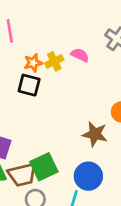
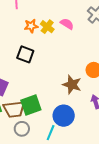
yellow cross: (54, 61) -> (47, 27), turned -32
black square: (29, 85) -> (25, 54), moved

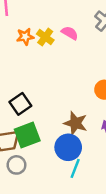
black square: (25, 54) -> (20, 104), moved, turned 36
brown star: (72, 85) -> (75, 123), moved
cyan line: (51, 133) -> (75, 168), moved

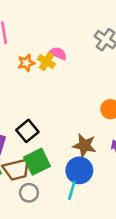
pink semicircle: (70, 33) -> (58, 53), moved
cyan line: (75, 168) -> (72, 190), moved

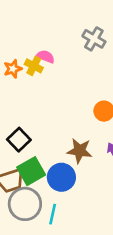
blue circle: (79, 170) -> (61, 177), moved
cyan line: (72, 190) -> (53, 214), moved
gray circle: (29, 193) -> (25, 204), size x1.6

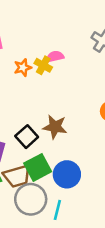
pink semicircle: (45, 57) -> (55, 57), turned -36
brown star: (79, 151) -> (55, 127), moved

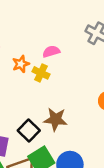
yellow cross: (43, 65) -> (41, 73), moved

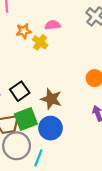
brown star: (55, 119) -> (51, 99), moved

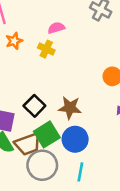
orange star: (24, 31) -> (14, 41), moved
cyan line: (38, 158) -> (80, 172), moved

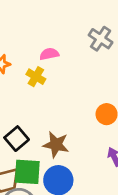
green square: (47, 134) -> (27, 172), turned 30

